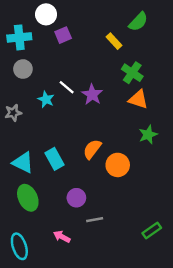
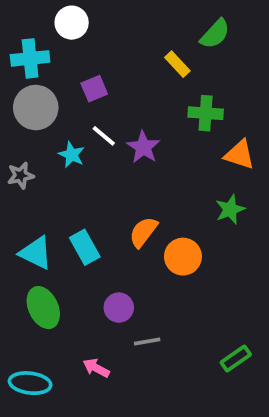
purple square: (63, 35) -> (94, 89), moved
gray circle: (23, 69) -> (36, 108), size x1.5
green cross: (132, 73) -> (206, 113), turned -30
orange triangle: (138, 99) -> (240, 155), moved
cyan ellipse: (19, 246) -> (30, 383), turned -65

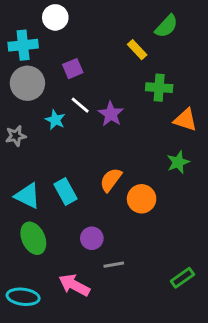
pink arrow: (96, 368) -> (74, 285), size x1.5

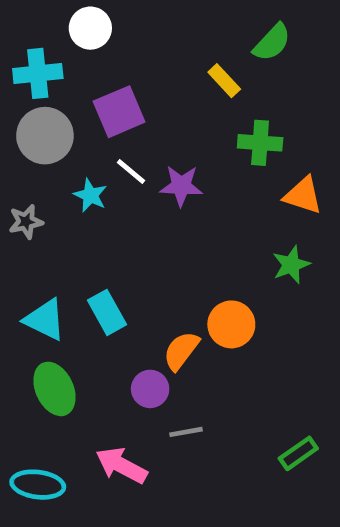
purple square: (73, 69) -> (119, 112), size x1.5
purple star: (111, 114) -> (181, 186), turned -30
orange semicircle: (111, 180) -> (181, 351), moved

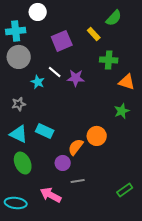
purple square: (119, 112) -> (62, 41), moved
gray star: (26, 222) -> (19, 104), moved
cyan rectangle: (107, 312) -> (45, 131), turned -36

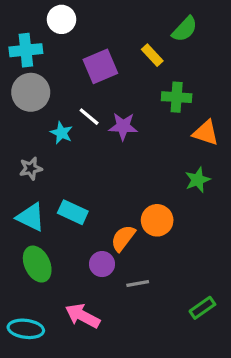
gray line: (78, 181) -> (138, 283), moved

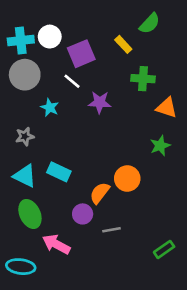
white circle: (61, 19) -> (50, 37), moved
white line: (89, 117) -> (72, 81), moved
pink arrow: (83, 316) -> (56, 244), moved

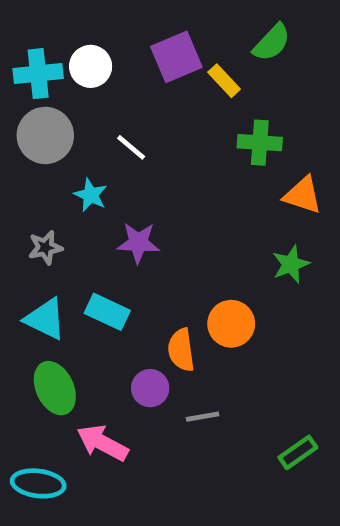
purple square: (81, 54) -> (176, 57), moved
purple star: (100, 102) -> (138, 243), moved
orange semicircle: (100, 193) -> (181, 350), turned -45

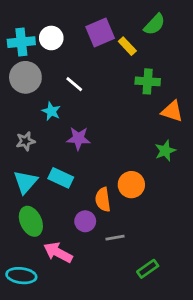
cyan triangle: (45, 319) -> (25, 182), turned 45
green rectangle: (298, 452) -> (148, 269), moved

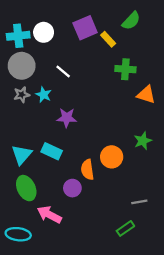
gray star: (25, 141) -> (22, 95), moved
green star: (165, 151) -> (143, 141), moved
gray line: (115, 238) -> (139, 202), moved

